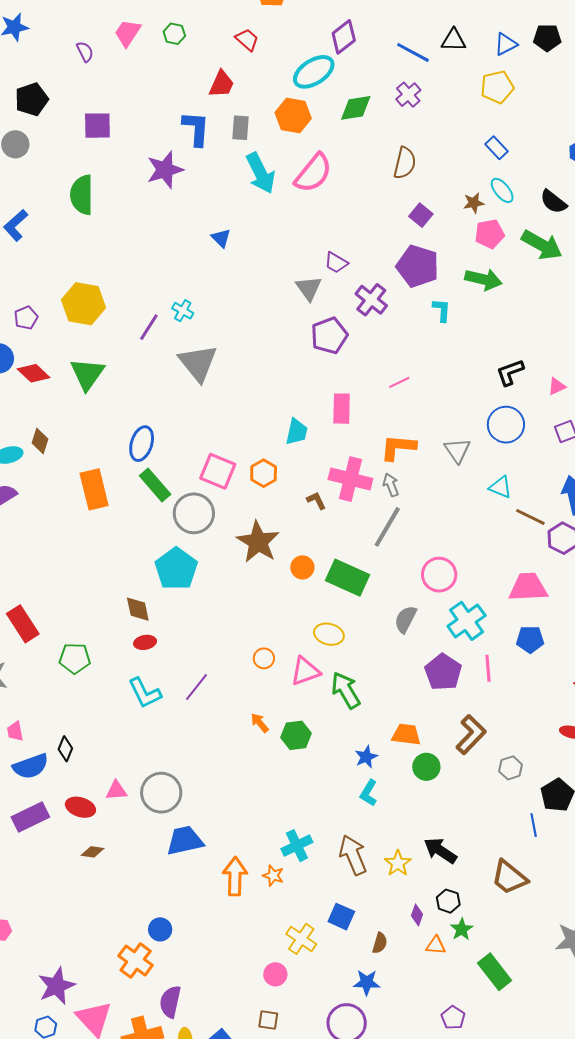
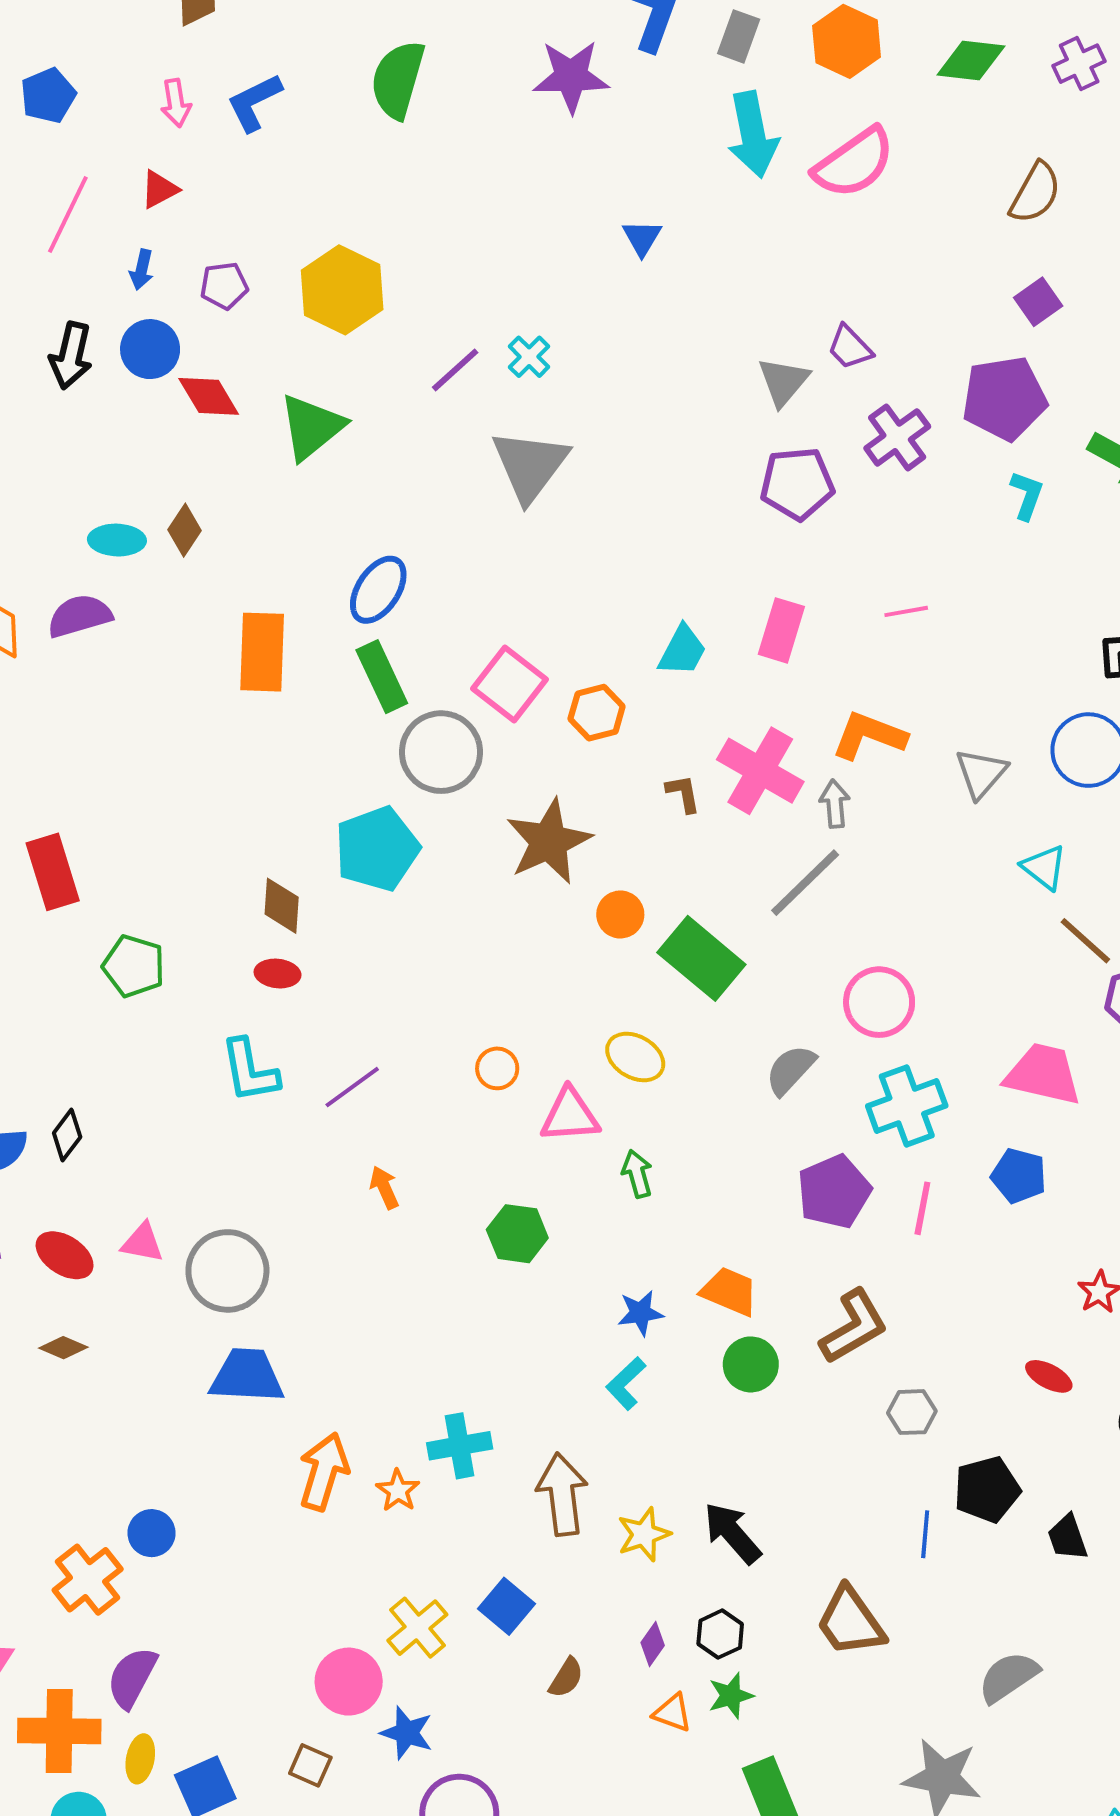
purple pentagon: (418, 266) -> (1004, 398), turned 30
green arrow: (346, 690) -> (637, 1174), size x0.6
orange arrow: (260, 723) -> (384, 1187), moved
pink circle: (275, 974) -> (349, 1682), size x1.4
blue star: (367, 982) -> (407, 1733), moved

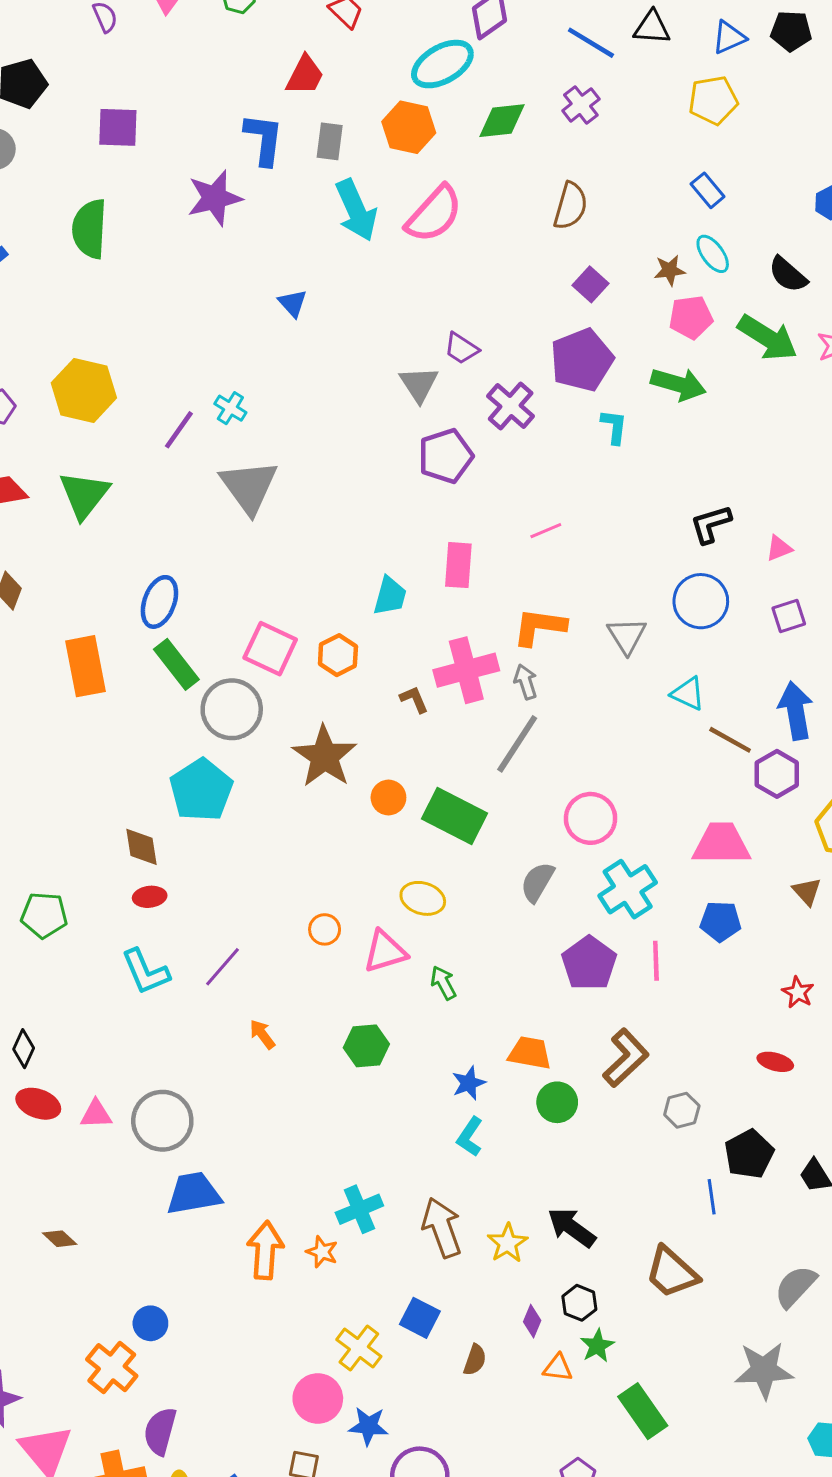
pink cross: (760, 771) -> (466, 670), turned -32
red ellipse: (65, 1255) -> (38, 1104), moved
brown diamond: (63, 1348) -> (60, 1239), moved, turned 32

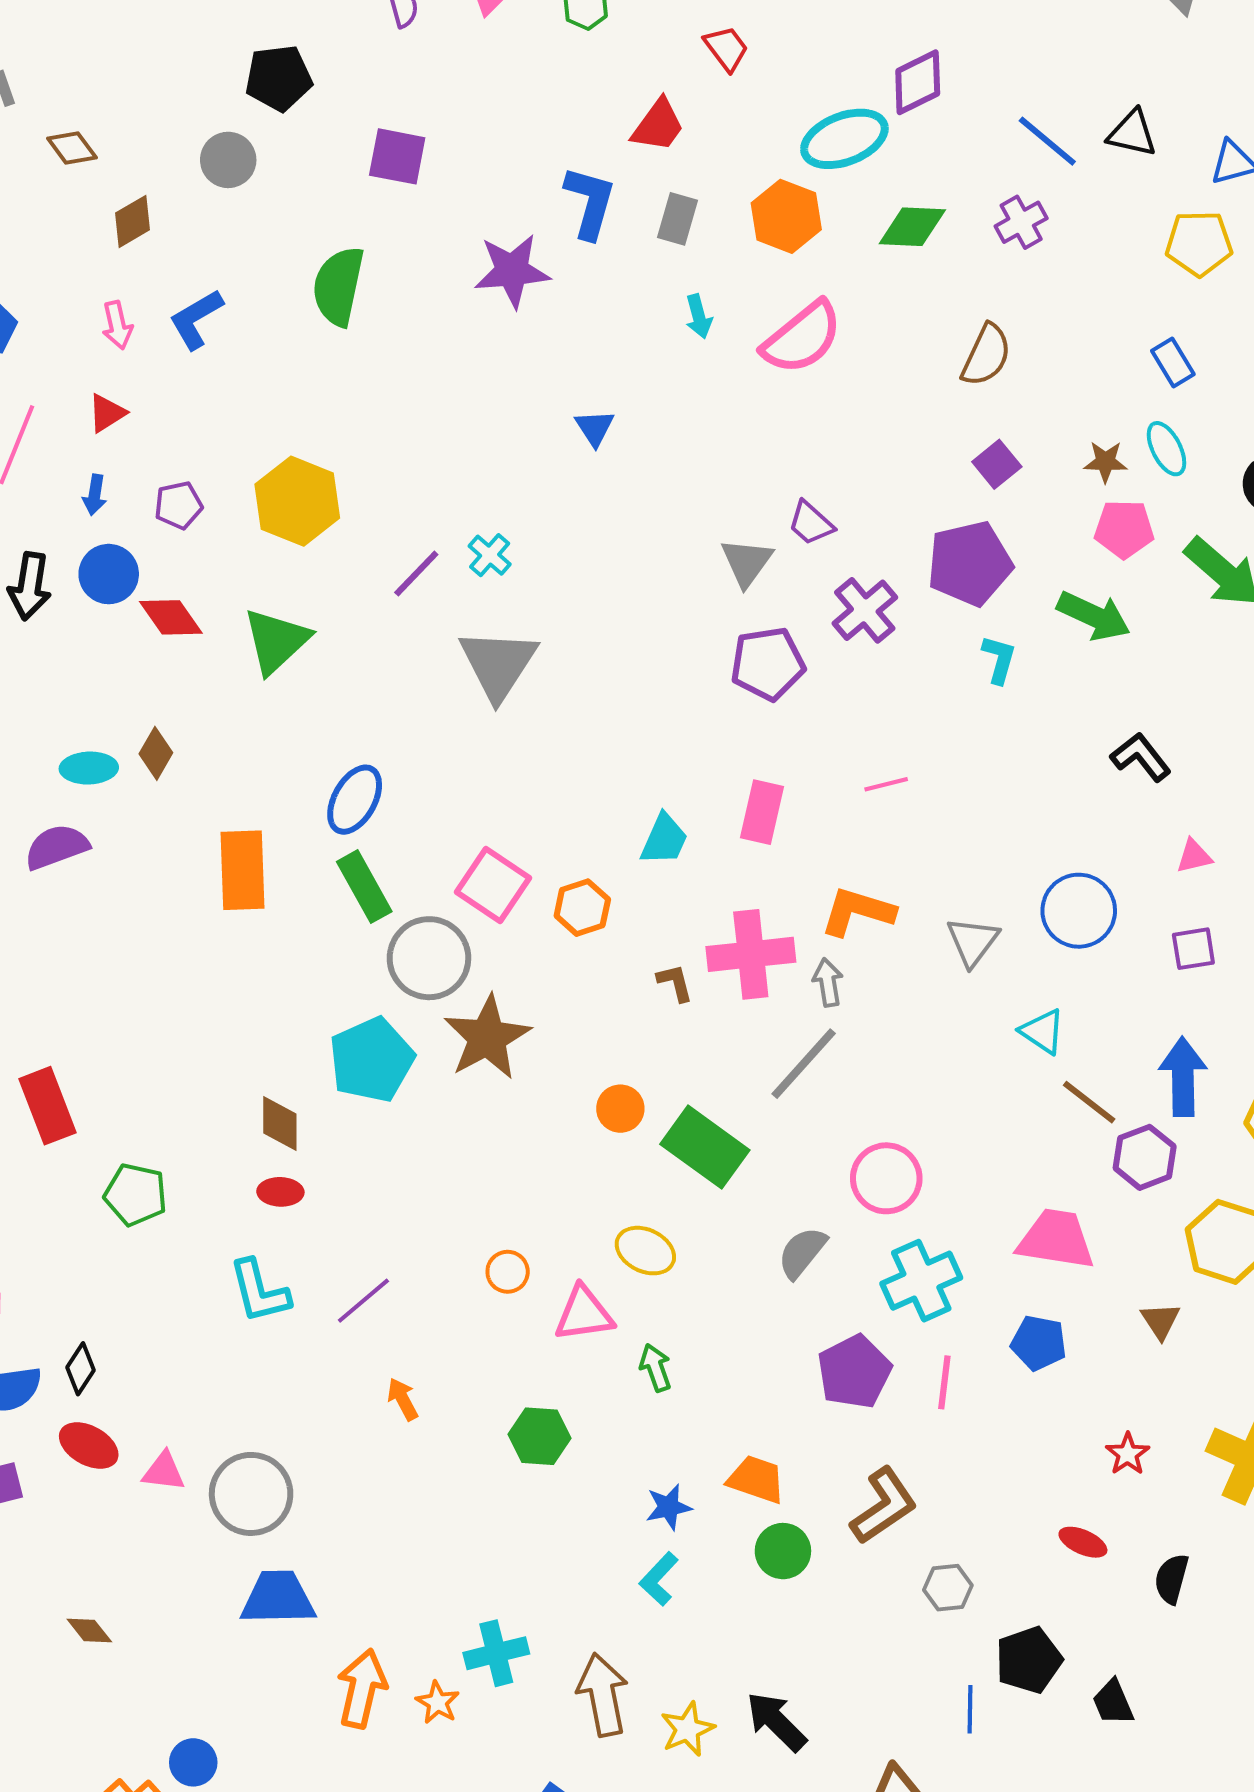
cyan arrow: (356, 210) -> (699, 316), size x0.5
black L-shape: (711, 524) -> (1141, 757), moved, turned 60
brown star: (325, 756) -> (487, 1038), moved

